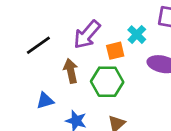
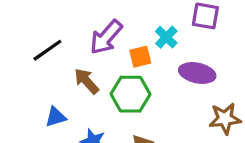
brown arrow: (71, 71) -> (87, 81), turned -30

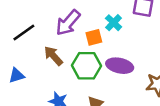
purple ellipse: (197, 73) -> (120, 66), moved
blue triangle: (56, 117) -> (17, 75), moved

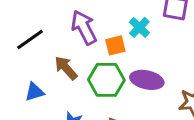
purple arrow: (68, 23) -> (84, 27), turned 112
blue triangle: (17, 75) -> (34, 92), moved

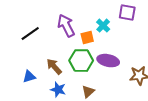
brown arrow: (66, 68) -> (54, 67), moved
blue triangle: (34, 92) -> (29, 77), moved

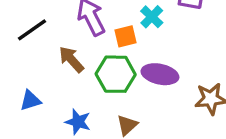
brown arrow: (54, 67) -> (71, 59), moved

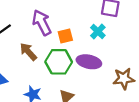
cyan cross: (152, 17) -> (98, 31), moved

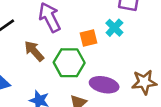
orange square: (65, 36) -> (88, 38), moved
purple ellipse: (89, 62) -> (104, 85), moved

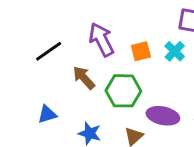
orange square: (88, 38) -> (141, 51), moved

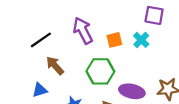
brown arrow: (84, 78) -> (55, 66), moved

